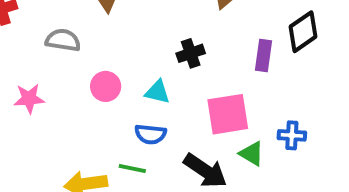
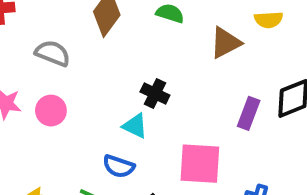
black cross: (191, 53) -> (155, 93), moved, turned 32
pink circle: (106, 86) -> (51, 111), moved

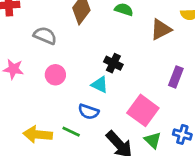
pink circle: (51, 111) -> (55, 75), moved
pink square: (200, 164) -> (143, 110), turned 32

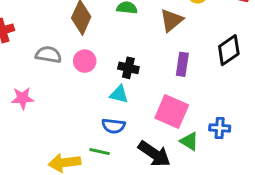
pink circle: (55, 75) -> (85, 61), moved
purple rectangle: (176, 77) -> (182, 64), moved

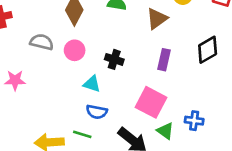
cyan triangle: (119, 94) -> (92, 84), moved

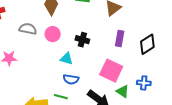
black diamond: (208, 50) -> (147, 44), moved

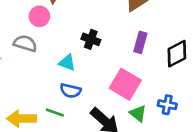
gray semicircle: (28, 29) -> (25, 43), moved
pink circle: (53, 34) -> (39, 16), moved

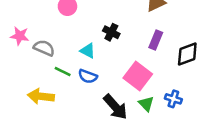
gray semicircle: (25, 43) -> (44, 48), moved
green line: (55, 112) -> (63, 72), moved

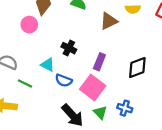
purple rectangle: (156, 40) -> (99, 62), moved
blue semicircle: (88, 76) -> (64, 80), moved

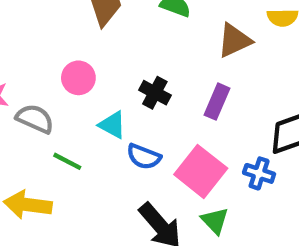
pink circle: (29, 25) -> (78, 78), moved
purple rectangle: (99, 62) -> (217, 102), moved
blue cross: (125, 108) -> (259, 173), moved

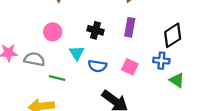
cyan triangle: (112, 125) -> (77, 53), turned 42
pink square: (201, 171) -> (130, 67), size x0.6
green triangle: (215, 221) -> (177, 80), moved

